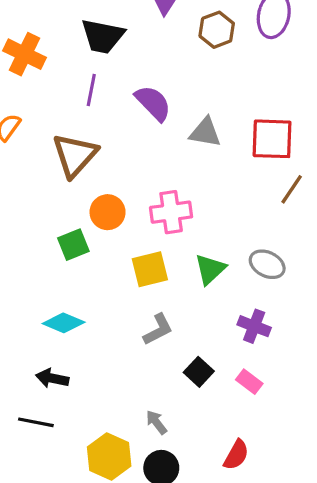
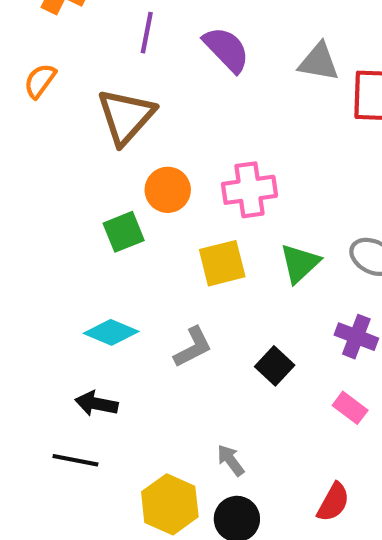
gray triangle: (205, 132) -> (319, 62), moved
gray L-shape: (158, 329) -> (193, 347), moved
black square: (199, 372) -> (275, 366), moved

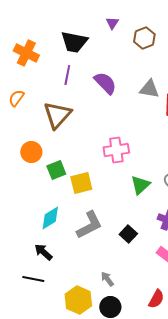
orange circle: (168, 190) -> (31, 152), moved
yellow square: (222, 263) -> (81, 183), moved
cyan diamond: (111, 332) -> (50, 218), turned -55
gray L-shape: (193, 347) -> (89, 225), size x1.4
black arrow: (96, 404) -> (43, 252), turned 30

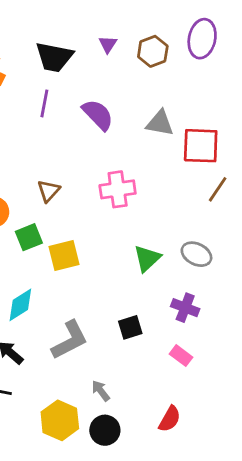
purple triangle: (112, 23) -> (108, 44), moved
brown triangle: (57, 115) -> (49, 191), moved, size x0.6
pink cross: (116, 150) -> (118, 189), moved
gray L-shape: (89, 225) -> (70, 340), moved
black square: (128, 234) -> (130, 327), turned 30

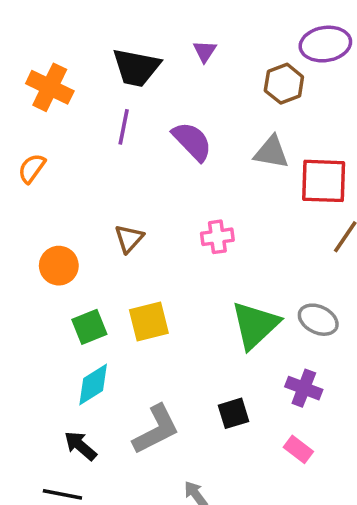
purple ellipse: (202, 39) -> (325, 44), turned 69
brown hexagon: (153, 51) -> (284, 84), moved
pink cross: (118, 189) -> (217, 237), size x0.7
green square: (29, 237) -> (89, 327), moved
green triangle: (147, 258) -> (255, 325), size x1.4

